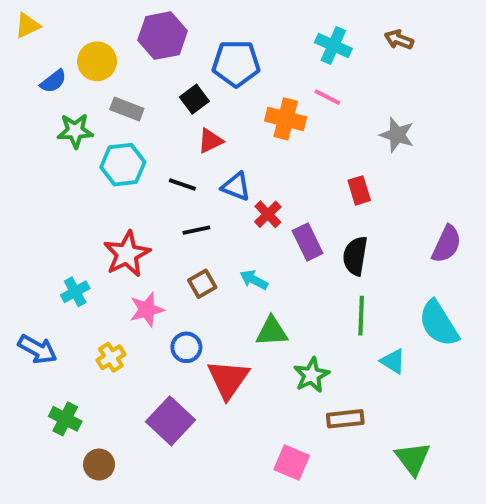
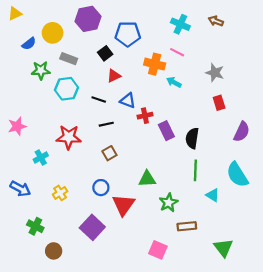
red rectangle: (359, 190) -> (219, 103), moved
red cross: (268, 214) -> (145, 116), turned 32
red star: (127, 254) -> (69, 137), turned 30
cyan arrow: (254, 280) -> (174, 82), moved
pink star: (147, 310) -> (17, 126), moved

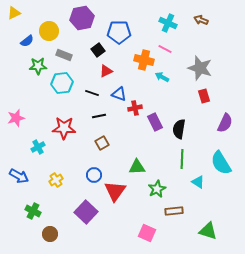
gray star: (215, 73) -> (200, 68), size x1.4
green triangle: (223, 248) -> (208, 231), turned -36

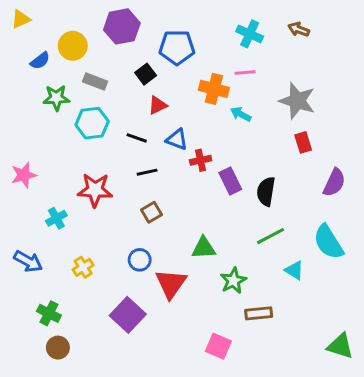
pink line: (165, 49) -> (245, 73), turned -32
green line: (182, 159) -> (270, 236), turned 60
green triangle: (208, 231) -> (340, 346), moved
brown circle: (50, 234) -> (58, 348), moved

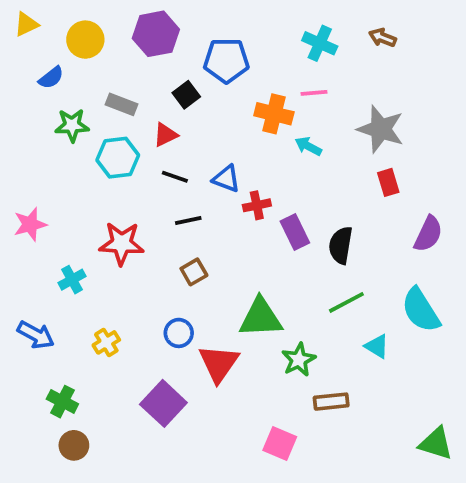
yellow circle: (73, 46) -> (85, 40), moved
red triangle: (157, 105) -> (165, 135), moved
green triangle: (204, 248) -> (261, 318), size x1.4

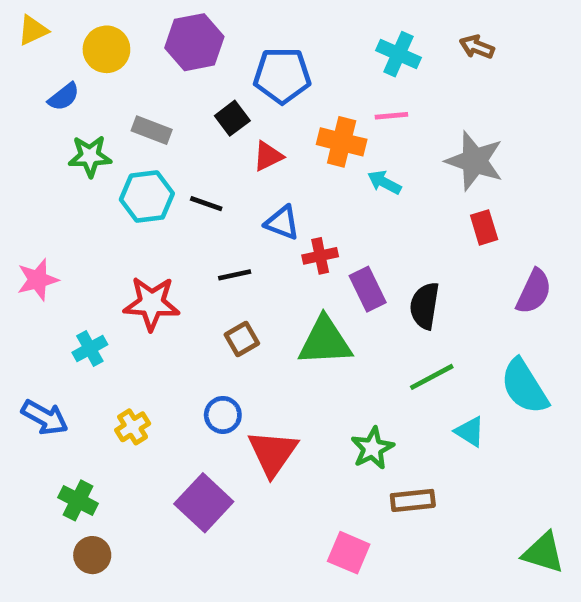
red triangle: (165, 135) -> (268, 156), moved
black line: (175, 177) -> (206, 204), moved
green triangle: (261, 318) -> (325, 341), moved

